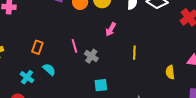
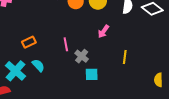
orange rectangle: (37, 47) -> (29, 42), turned 40
cyan cross: (27, 77) -> (16, 71), size x1.5
cyan square: (101, 85) -> (92, 74), moved

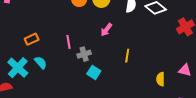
gray cross: (82, 56) -> (84, 54), turned 32
cyan square: (92, 74) -> (94, 72), turned 32

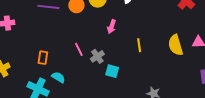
orange rectangle: (32, 39) -> (43, 58), turned -40
yellow semicircle: (160, 79) -> (176, 45), moved, size x1.5

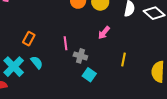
gray cross: (97, 56) -> (80, 56), turned 32

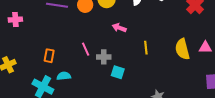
pink arrow: (104, 33) -> (119, 28), turned 88
cyan semicircle: (37, 62) -> (64, 76), turned -40

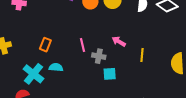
pink arrow: (119, 28) -> (119, 41), moved
cyan square: (118, 72) -> (110, 74), turned -32

